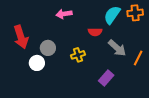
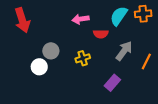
pink arrow: (64, 14) -> (81, 19), moved
red arrow: (21, 37) -> (22, 20), moved
gray arrow: (117, 48) -> (124, 51), turned -96

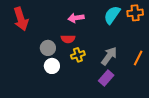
red semicircle: (101, 34) -> (68, 39), moved
gray arrow: (124, 51) -> (109, 56), moved
white circle: (39, 67) -> (52, 66), moved

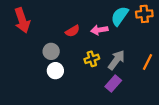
pink arrow: (76, 18) -> (99, 30), moved
red semicircle: (68, 39) -> (73, 31), moved, turned -32
yellow cross: (78, 55) -> (92, 59), moved

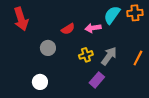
white circle: (55, 71) -> (40, 82), moved
purple rectangle: (113, 83) -> (97, 80), moved

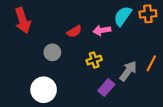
gray arrow: (109, 56) -> (128, 71), moved
white circle: (40, 82) -> (44, 90), size x1.5

